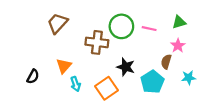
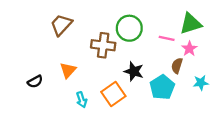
green triangle: (179, 22) -> (191, 24), size x1.5
pink line: (149, 29) -> (167, 38), moved
black semicircle: (33, 77) -> (35, 82), turned 32
cyan arrow: (76, 84) -> (82, 100), moved

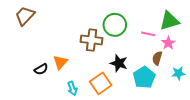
brown trapezoid: (61, 25) -> (25, 16), moved
black semicircle: (35, 82) -> (41, 69), moved

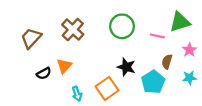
brown trapezoid: (25, 16) -> (31, 38), moved
brown cross: (92, 40) -> (73, 30), moved, turned 35
pink star: (168, 43) -> (189, 50), moved

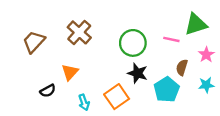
green circle: (122, 26) -> (133, 43), moved
black semicircle: (44, 73) -> (48, 91), moved

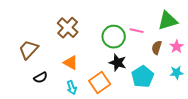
pink line: (171, 39) -> (137, 31), moved
brown trapezoid: (34, 42) -> (29, 50), moved
brown semicircle: (182, 67) -> (157, 48), moved
orange triangle: (70, 72) -> (71, 63), moved, turned -42

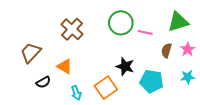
green circle: (114, 37) -> (121, 23), moved
orange triangle: (71, 63) -> (65, 66), moved
cyan pentagon: (143, 77) -> (152, 81), turned -30

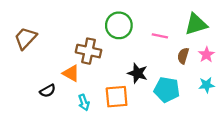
green circle: (121, 23) -> (119, 25), moved
brown cross: (72, 29) -> (89, 51), moved, turned -30
brown trapezoid: (31, 53) -> (25, 38), moved
orange square: (106, 88) -> (117, 97), turned 30

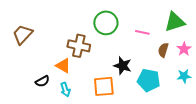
cyan arrow: (84, 102) -> (65, 90), moved

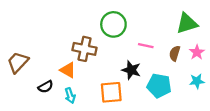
pink line: (142, 32) -> (146, 46), moved
brown trapezoid: (23, 34) -> (18, 62), moved

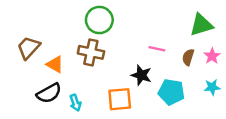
green circle: (113, 24) -> (99, 20), moved
brown trapezoid: (18, 62) -> (29, 48), moved
orange triangle: (68, 70) -> (55, 64), moved
black semicircle: (46, 87) -> (49, 93), size x1.5

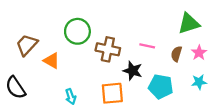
green circle: (99, 20) -> (77, 31), moved
brown cross: (91, 52) -> (108, 49), moved
black semicircle: (49, 93) -> (16, 88), moved, turned 85

